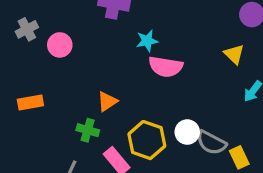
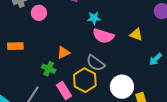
yellow triangle: (234, 54) -> (136, 34), moved, turned -32
white circle: (187, 132) -> (122, 87), moved, size x1.5
gray semicircle: (211, 143) -> (96, 63), moved

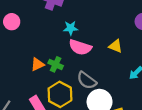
gray semicircle: (96, 63) -> (87, 80), moved
green cross: (49, 69) -> (56, 64), moved

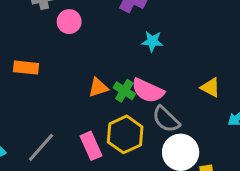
yellow triangle: (115, 46) -> (210, 87), moved
pink semicircle: (80, 47) -> (148, 91), moved

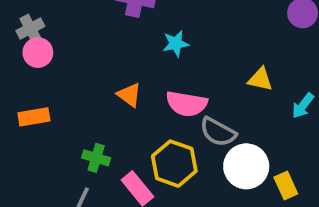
pink circle: (69, 22) -> (38, 53), moved
orange triangle: (98, 88) -> (129, 95), moved, turned -50
green cross: (124, 91) -> (96, 158), moved

